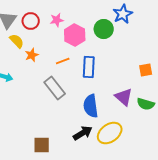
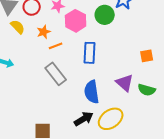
orange star: (32, 55) -> (44, 32), moved
orange line: (63, 61) -> (56, 46), moved

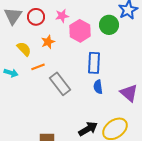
yellow semicircle: (18, 27) -> (24, 49), moved
orange line: (56, 46) -> (38, 67), moved
blue semicircle: (92, 92) -> (98, 87), moved, size x0.6

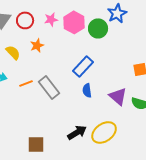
pink hexagon: (80, 31) -> (74, 22), moved
blue rectangle: (94, 63) -> (83, 66), turned 40
orange line: (38, 67) -> (26, 83), moved

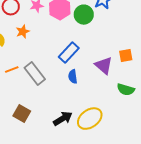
purple triangle: (118, 96) -> (104, 66), moved
brown square: (36, 144) -> (22, 114), moved, turned 30

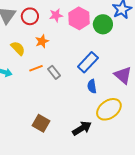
orange line: (12, 70) -> (36, 68), moved
gray rectangle: (35, 74) -> (54, 72), moved, size x0.6
yellow ellipse: (90, 119) -> (109, 109), moved

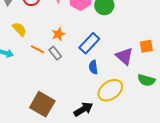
orange star: (42, 41) -> (58, 34), moved
orange line: (36, 68) -> (37, 49), turned 48
brown square: (41, 123) -> (42, 104), size x1.4

